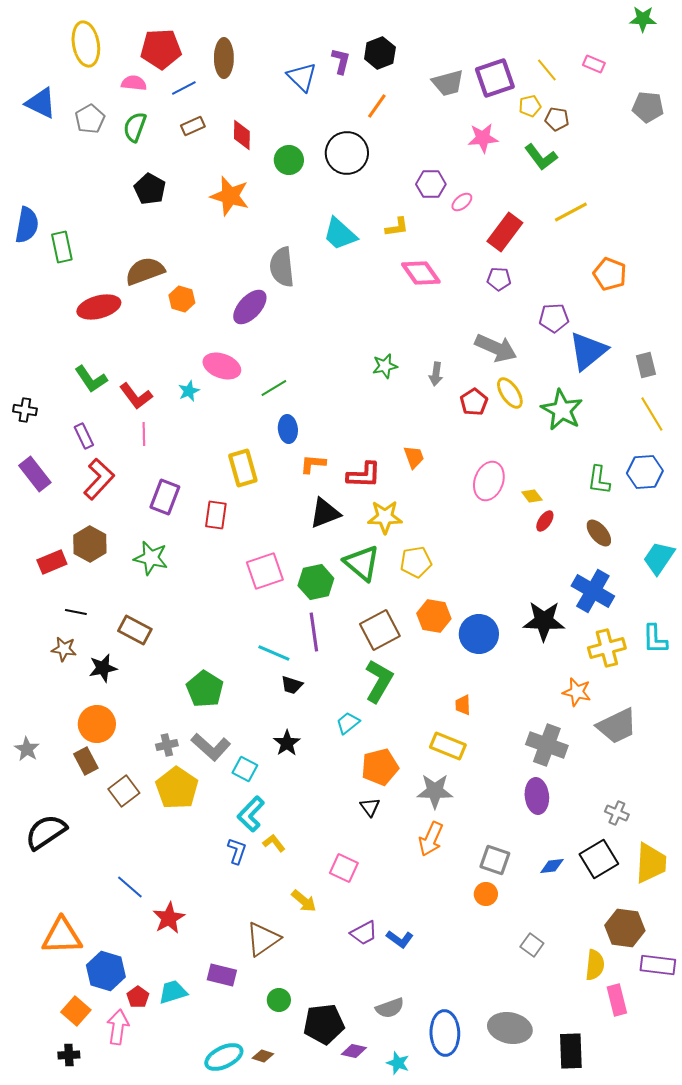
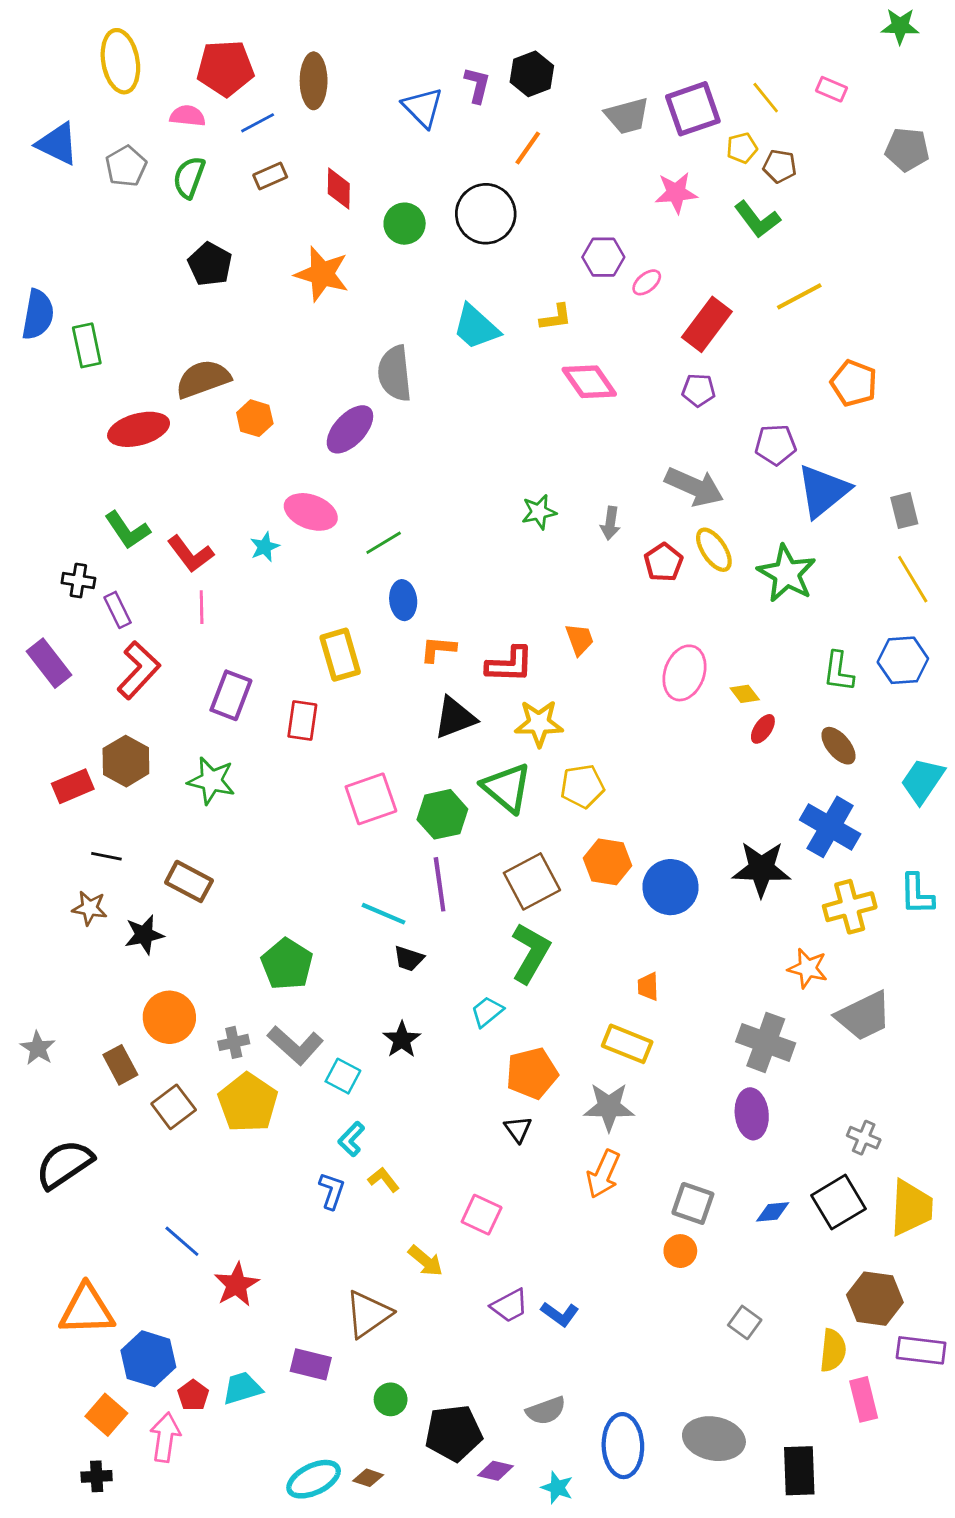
black cross: (25, 410) -> (78, 581), moved
orange circle: (97, 724) -> (169, 1017), moved
cyan L-shape: (251, 814) -> (351, 1139), size x0.7

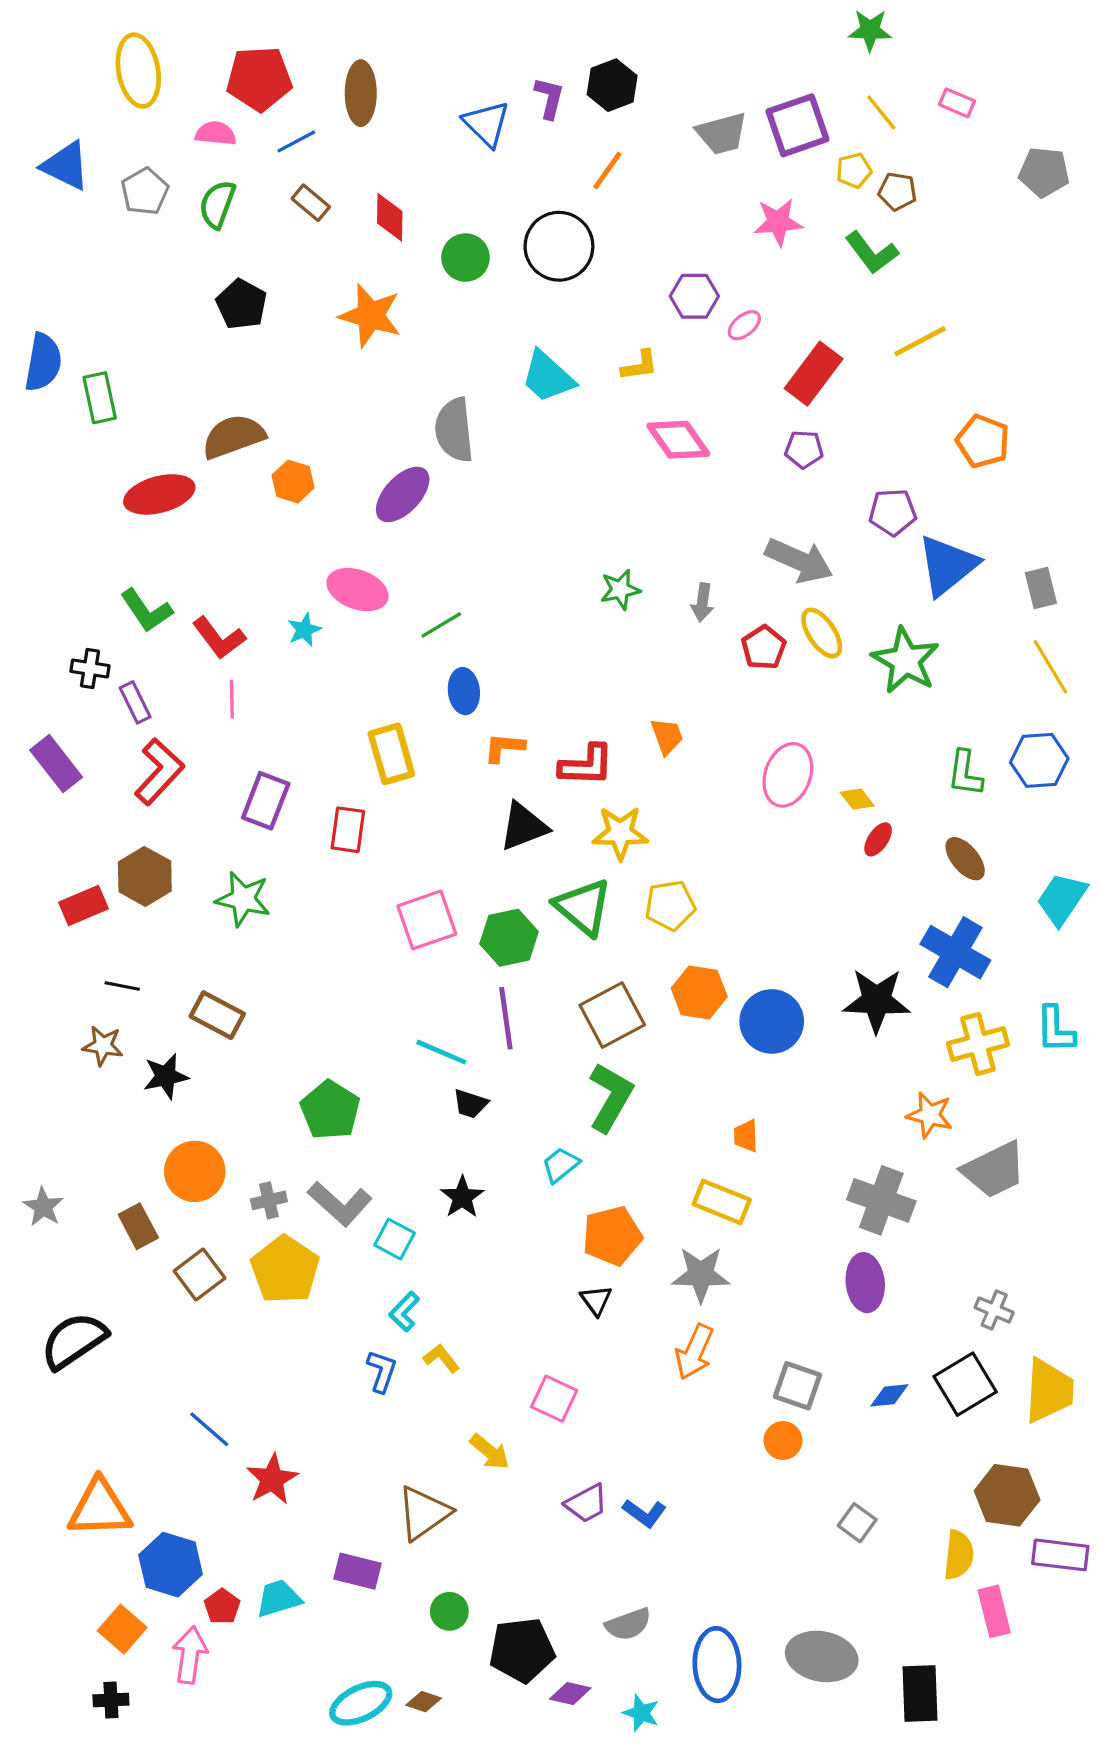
green star: (900, 26) -> (870, 30), moved
brown rectangle: (270, 176) -> (311, 203), turned 64

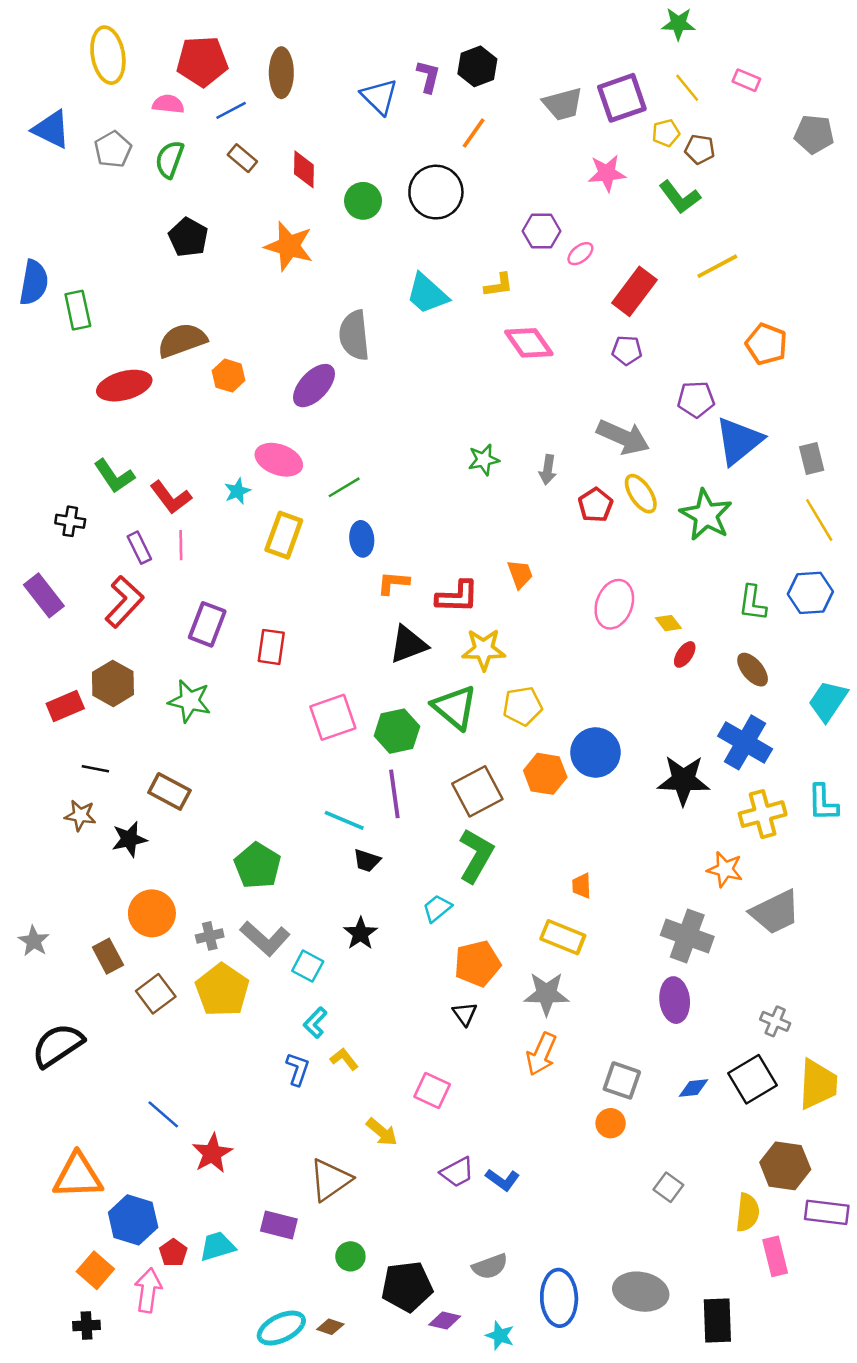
purple rectangle: (135, 702) -> (139, 548), moved
yellow rectangle: (391, 754) -> (284, 535), moved, turned 36
blue circle: (772, 1021) -> (595, 752), moved

